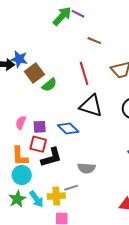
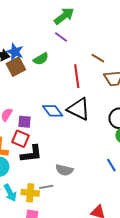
purple line: (78, 14) -> (61, 37), moved
brown line: (94, 41) -> (98, 58), moved
brown square: (34, 73) -> (16, 67), moved
green semicircle: (49, 85) -> (41, 59), moved
blue diamond: (68, 128) -> (53, 111), moved

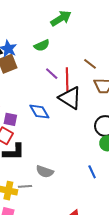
purple line: (61, 37) -> (52, 74), moved
green semicircle: (41, 59) -> (42, 45), moved
black triangle: (79, 109) -> (70, 98), moved

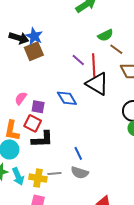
green semicircle: (42, 45) -> (105, 35), moved
gray semicircle: (45, 172) -> (80, 173), moved
blue line: (92, 172) -> (78, 153), moved

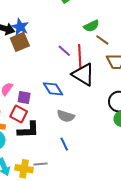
gray semicircle: (80, 173) -> (66, 116), moved

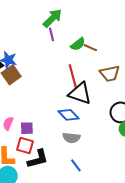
brown line: (102, 40) -> (90, 48), moved
purple line: (64, 51) -> (51, 34), moved, turned 48
blue diamond: (53, 89) -> (69, 115), moved

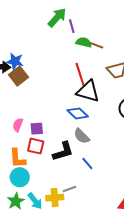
purple line: (51, 34) -> (72, 26), moved
green semicircle: (78, 44) -> (84, 42), turned -126
gray semicircle: (71, 138) -> (82, 136), turned 42
black L-shape: (38, 159) -> (63, 151), moved

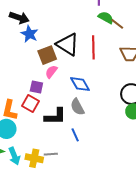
blue star: (15, 61) -> (29, 34), moved
brown square: (18, 76) -> (47, 55), moved
black triangle: (88, 91) -> (68, 44), moved
pink semicircle: (18, 125) -> (51, 72), moved

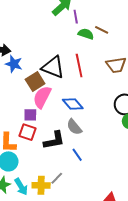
brown line: (117, 24) -> (102, 30), moved
pink semicircle: (51, 72) -> (42, 97), size x1.6
gray line: (51, 154) -> (57, 178), turned -32

